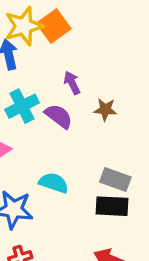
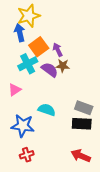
orange square: (54, 26) -> (39, 47), moved
brown star: (105, 109) -> (63, 66), moved

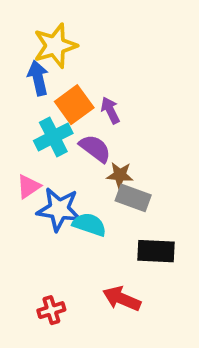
brown star: (63, 66) -> (120, 175), moved
gray rectangle: (84, 108) -> (133, 198), moved
blue star: (23, 126) -> (59, 209), moved
red arrow: (81, 156) -> (122, 299), moved

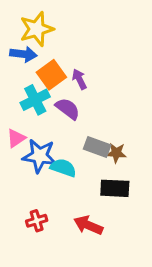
blue arrow: (38, 78) -> (23, 54), turned 110
brown star: (120, 175) -> (116, 153), moved
red cross: (51, 310) -> (37, 221), moved

